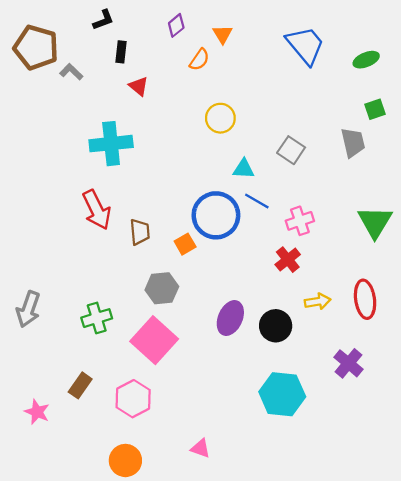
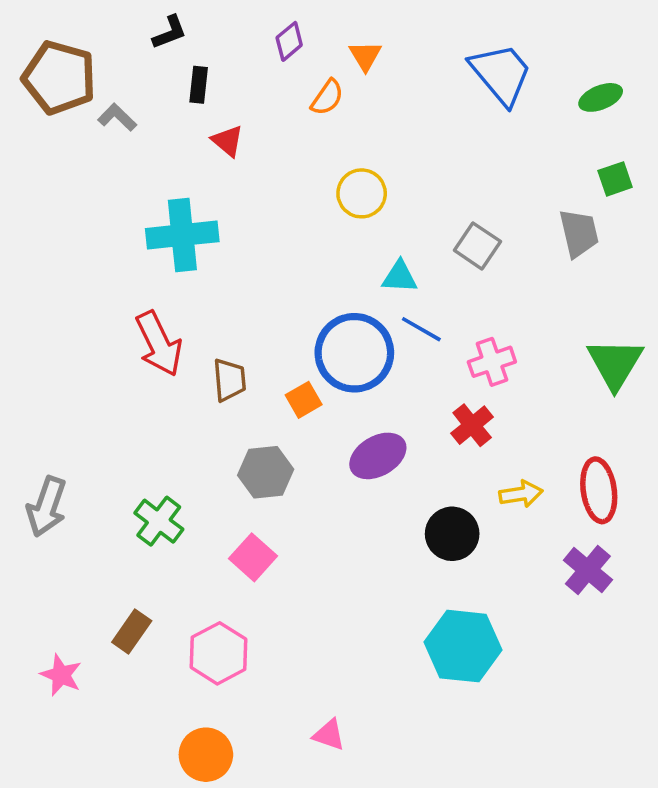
green cross: (97, 318) -> (159, 521), turned -36
purple ellipse: (230, 318) -> (378, 456), moved, turned 36
pink square: (154, 340) -> (253, 557), size x0.6
purple cross: (348, 363) -> (588, 570), moved

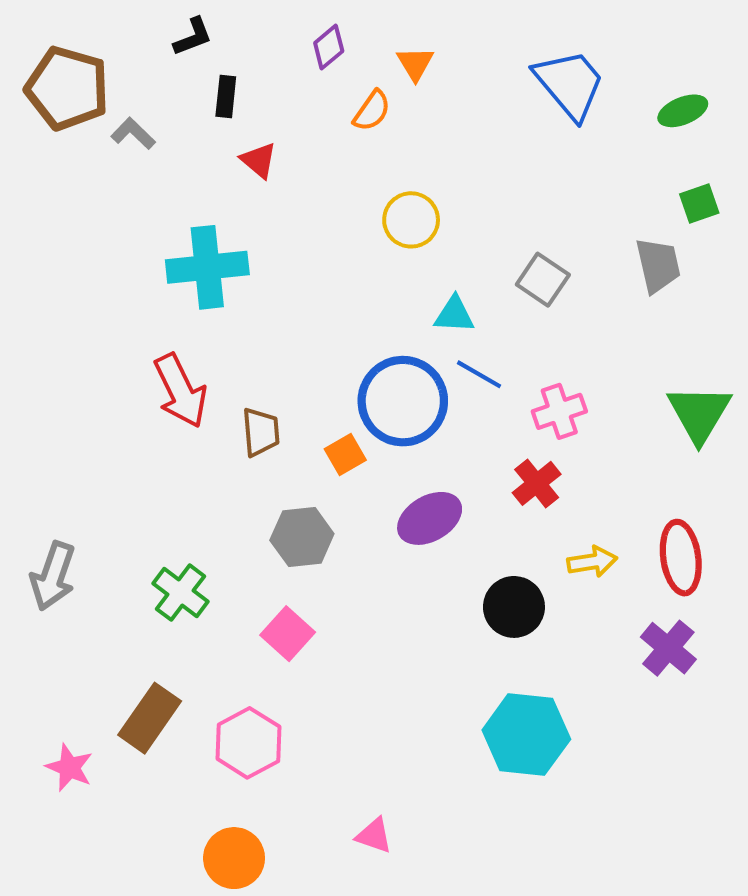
brown rectangle: (132, 632) -> (150, 718), size x1.4

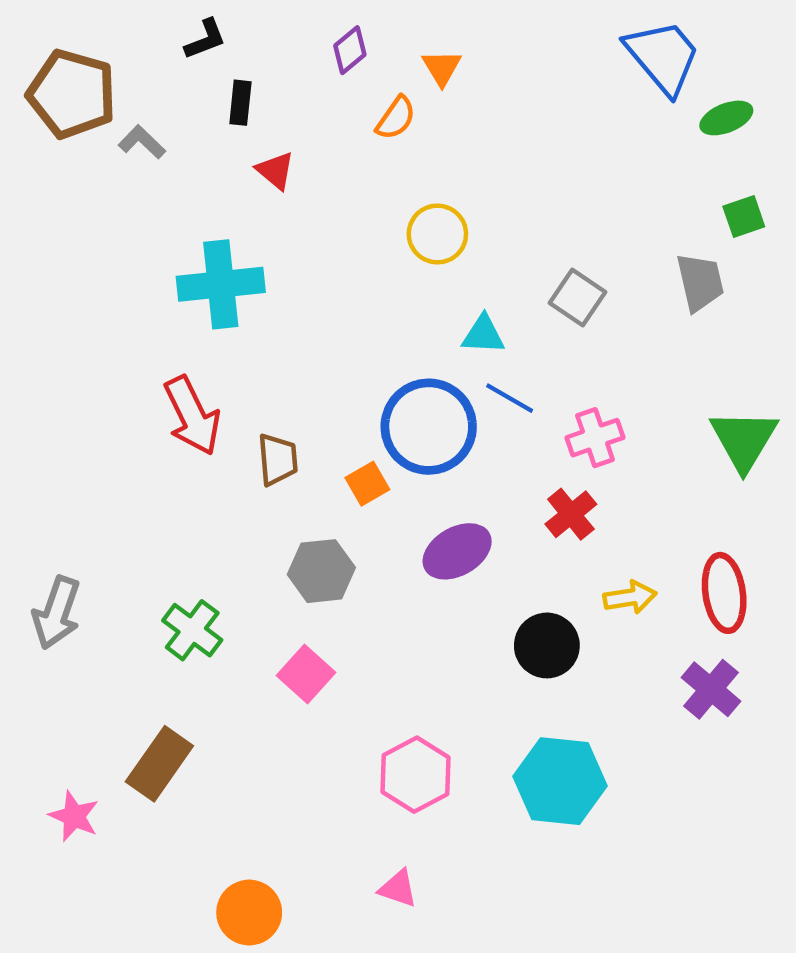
blue trapezoid: (570, 84) -> (663, 57), moved
pink hexagon: (248, 743) -> (416, 775), moved

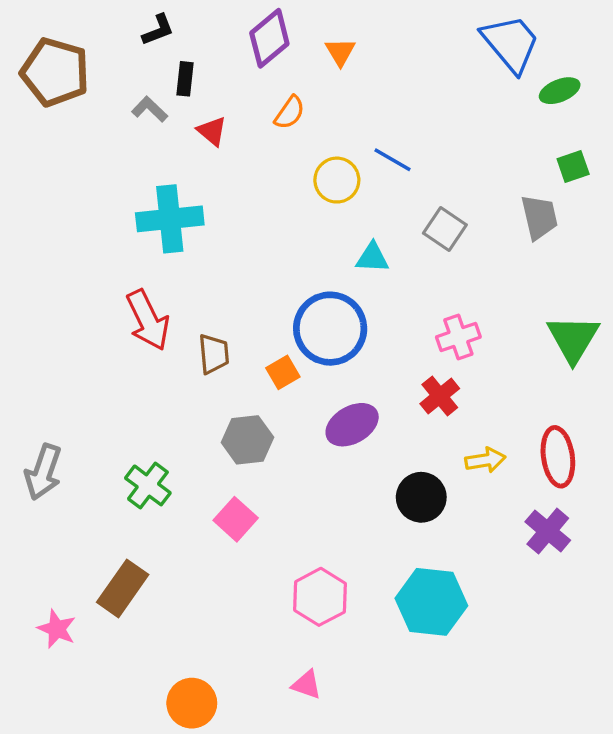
purple diamond: (350, 50) -> (269, 38), size x1.6
orange semicircle: (396, 118) -> (290, 113), moved
gray L-shape: (142, 142) -> (150, 109), moved
blue line: (510, 398) -> (393, 160), moved

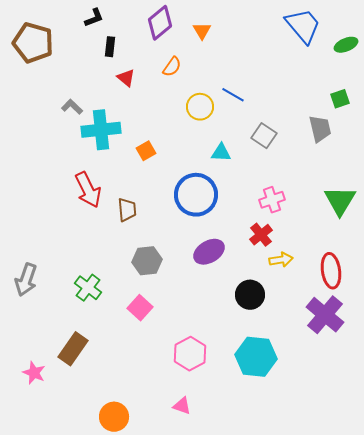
green ellipse: (560, 91) -> (346, 45), moved
gray L-shape: (150, 109) -> (72, 107), moved
orange square: (283, 372) -> (146, 151), moved
yellow arrow: (485, 460) -> (281, 260), moved
purple cross: (548, 531) -> (325, 315), size x1.4

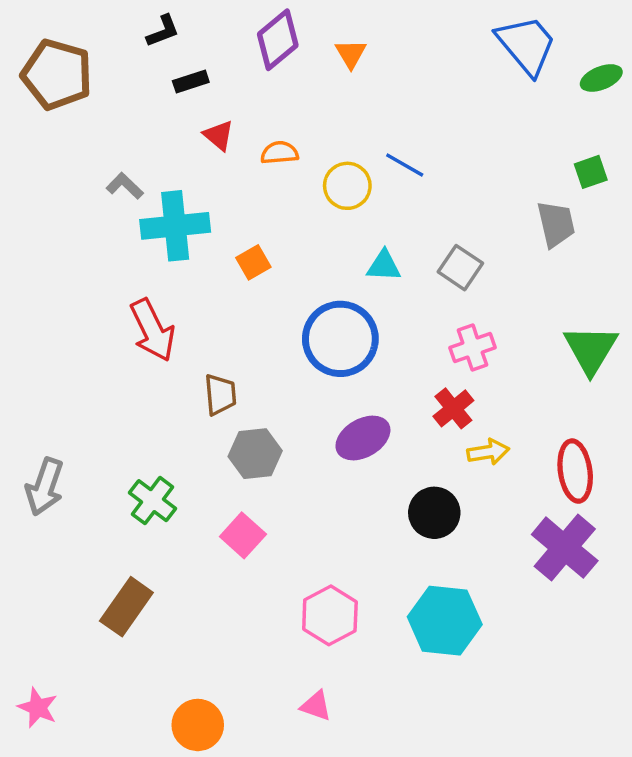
black rectangle: (110, 47) -> (191, 81), turned 66
orange semicircle: (172, 67) -> (279, 153), moved, turned -130
gray square: (264, 136) -> (460, 268), moved
brown trapezoid: (127, 210) -> (220, 395), moved
pink star: (34, 373) -> (38, 708), moved

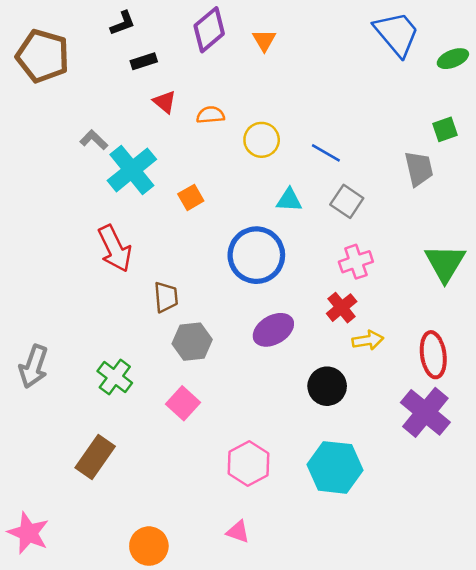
blue line: (405, 165) -> (326, 153), moved
cyan cross: (175, 226) -> (132, 170), turned -33
pink star: (38, 708) -> (28, 533), size x1.4

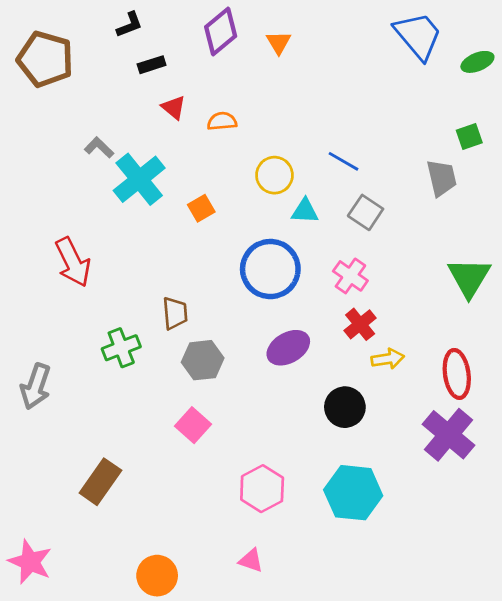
yellow circle: (262, 140) -> (274, 175), moved
red arrow: (115, 249) -> (73, 262), moved
pink cross: (356, 262) -> (350, 276), moved, turned -36
green cross: (115, 377) -> (121, 348), moved, turned 32

